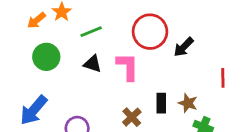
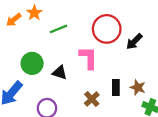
green circle: (46, 57) -> (32, 63), moved
black triangle: (93, 64) -> (60, 73), moved

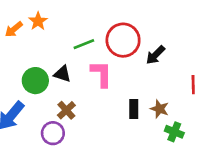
green line: (58, 29) -> (84, 44), moved
black triangle: (60, 73) -> (62, 74), moved
brown cross: (92, 99) -> (66, 110), moved

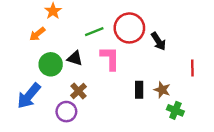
orange arrow: (14, 29) -> (37, 34), moved
black arrow: (155, 55) -> (158, 41), turned -78

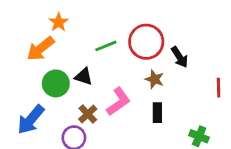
orange arrow: (37, 34) -> (41, 49), size x1.5
pink L-shape: (110, 58) -> (118, 102), moved, turned 55
brown star: (162, 90) -> (155, 79), moved

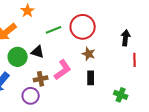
orange star: (59, 22) -> (28, 11), moved
black arrow: (180, 57) -> (126, 38), moved, turned -140
brown cross: (88, 114) -> (41, 79), turned 32

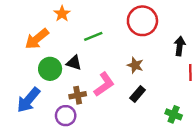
red circle: (83, 27) -> (142, 21), moved
black rectangle: (91, 78) -> (138, 94), turned 40

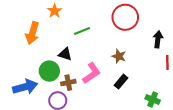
orange arrow: (37, 39) -> (32, 33), turned -35
green circle: (50, 69) -> (49, 71), moved
blue arrow: (28, 100) -> (25, 87), turned -145

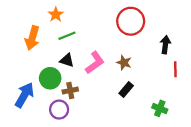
green line: (82, 31) -> (67, 36), moved
pink L-shape: (91, 73) -> (95, 63), moved
blue arrow: (25, 87) -> (24, 95), turned -45

